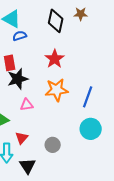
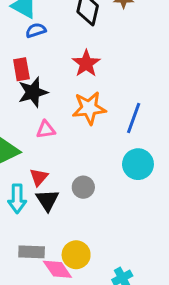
black triangle: (28, 166) -> (47, 200), moved

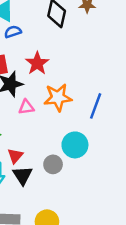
red star: (86, 63) -> (37, 63), moved
pink triangle: (46, 130) -> (26, 107), moved
cyan circle: (138, 164) -> (75, 145), moved

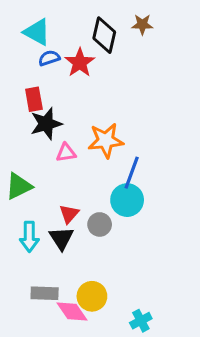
red star: (37, 63) -> (80, 63), moved
blue line: (96, 106) -> (132, 173), moved
red triangle: (15, 156) -> (69, 214), moved

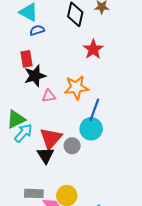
red star: (80, 63) -> (93, 49), moved
red triangle: (69, 214) -> (51, 138), size x1.6
cyan arrow: (29, 237) -> (23, 133), moved, turned -138

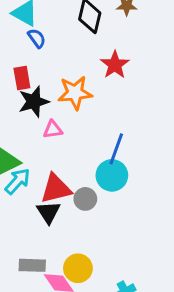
blue semicircle: (37, 30) -> (37, 38), turned 72
orange star: (76, 87) -> (75, 93), moved
red triangle: (51, 138) -> (56, 189), turned 35

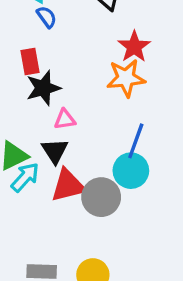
orange star: (75, 93) -> (126, 78), moved
gray circle: (85, 199) -> (101, 197), size x1.5
black triangle: (48, 212) -> (55, 151), moved

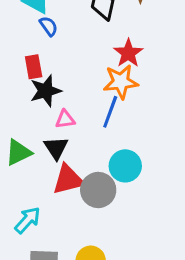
blue line: (136, 141) -> (110, 112), moved
cyan arrow: (25, 177) -> (28, 220), moved

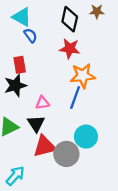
red star: (128, 53) -> (70, 49), moved, turned -30
black star: (46, 91) -> (15, 85), moved

